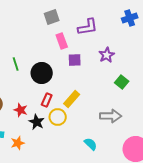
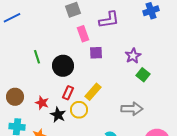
purple star: (107, 55) -> (133, 56), moved

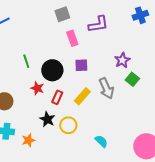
purple square: (96, 53) -> (81, 65), moved
red star: (42, 103) -> (37, 88), moved
gray arrow: (132, 109) -> (106, 88), moved, turned 65
yellow circle: (79, 110) -> (68, 125), moved

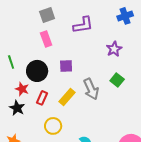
pink rectangle: (72, 38) -> (46, 39), moved
purple star: (122, 60) -> (114, 49), moved
black star: (47, 119) -> (17, 108), moved

